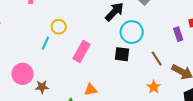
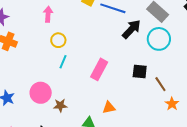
yellow circle: (59, 27) -> (58, 40), moved
cyan circle: (132, 32) -> (159, 39), moved
brown line: (157, 59) -> (160, 84), moved

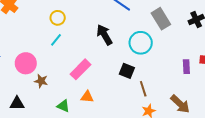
black arrow: (132, 29) -> (104, 35), moved, turned -90
cyan circle: (159, 39) -> (141, 43), moved
pink rectangle: (99, 69) -> (81, 69), moved

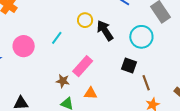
yellow circle: (58, 18) -> (85, 20), moved
pink circle: (26, 63) -> (24, 46), moved
brown star: (41, 81) -> (63, 81), moved

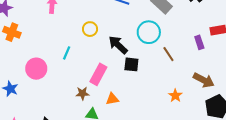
black arrow: (105, 31) -> (118, 45), moved
black square: (129, 66) -> (131, 64), moved
brown line: (146, 83) -> (168, 54), moved

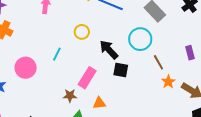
orange star: (175, 96) -> (168, 82), moved

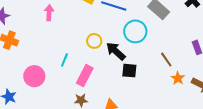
yellow circle: (82, 32) -> (94, 41), moved
cyan circle: (140, 39) -> (135, 31), moved
pink rectangle: (87, 78) -> (85, 76), moved

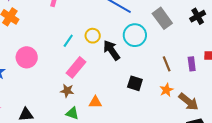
cyan line: (64, 60) -> (68, 41), moved
brown line: (166, 60) -> (167, 64), moved
black square: (129, 71) -> (135, 83), moved

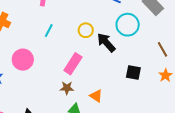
cyan line: (68, 41) -> (49, 31), moved
orange triangle: (95, 102) -> (96, 96), turned 40

